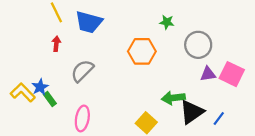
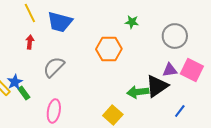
gray circle: (198, 45) -> (175, 36), moved
black triangle: (192, 112) -> (157, 86), moved

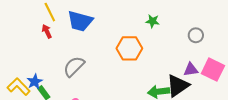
gray circle: (175, 36) -> (196, 35), size x0.6
red arrow: (30, 42) -> (47, 31), moved, turned -32

